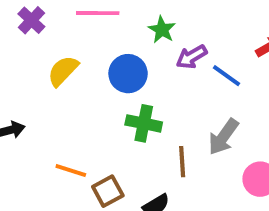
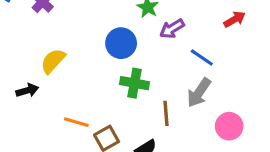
yellow semicircle: (63, 71) -> (53, 61), moved
blue line: (226, 76) -> (202, 57), moved

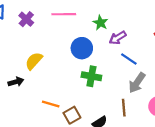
blue line: (202, 57) -> (129, 59), moved
brown line: (166, 113) -> (124, 108), moved

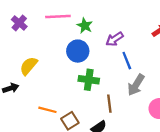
green star: (100, 23) -> (85, 26), moved
blue line: (129, 59) -> (127, 61), turned 36
brown line: (124, 108) -> (109, 104), moved

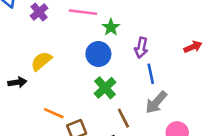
purple arrow: (115, 39) -> (141, 48), turned -54
green cross: (89, 80) -> (105, 88), turned 30
brown line: (109, 104) -> (123, 118), turned -30

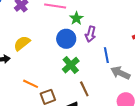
purple arrow: (141, 48) -> (91, 34), moved
gray arrow: (156, 102) -> (120, 73), moved, turned 72

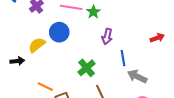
green star: (76, 18) -> (93, 12), moved
blue circle: (66, 39) -> (59, 32), moved

